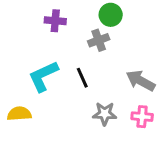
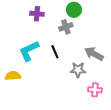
gray star: (105, 114) -> (78, 70), moved
pink cross: (142, 117) -> (95, 90), moved

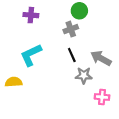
purple cross: (37, 14) -> (31, 15), moved
black line: (55, 52) -> (72, 55), moved

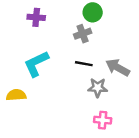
black line: (72, 55) -> (84, 64), turned -56
pink cross: (102, 97) -> (103, 120), moved

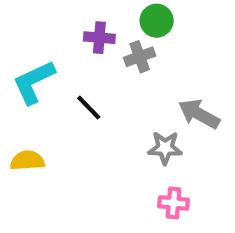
purple cross: (36, 17) -> (99, 38), moved
cyan L-shape: (36, 64) -> (34, 82), moved
black line: (84, 64) -> (89, 108), moved, turned 36

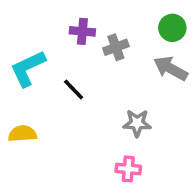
green circle: (157, 21) -> (172, 28), moved
gray arrow: (199, 114) -> (171, 68), moved
pink cross: (174, 203) -> (128, 169), moved

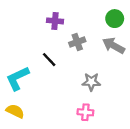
gray cross: (116, 47) -> (77, 42), moved
cyan L-shape: (28, 68) -> (18, 78), moved
yellow semicircle: (22, 134) -> (15, 111), moved, turned 30

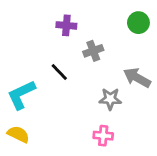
gray arrow: (114, 46) -> (137, 78), moved

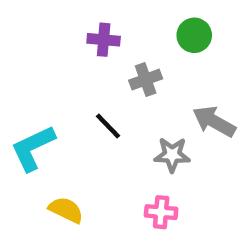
green circle: (138, 23) -> (194, 35), moved
black line: (59, 72) -> (108, 126), moved
yellow semicircle: (18, 134) -> (66, 210), moved

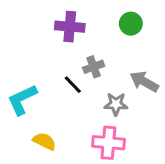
purple cross: (104, 40) -> (70, 27), size x1.4
gray cross: (146, 80) -> (94, 67), moved
pink cross: (161, 212) -> (108, 143), size x1.5

